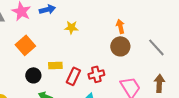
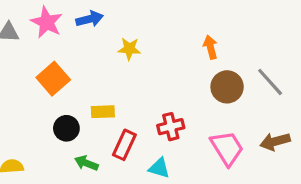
brown circle: (120, 46) -> (227, 87), moved
red rectangle: (73, 76) -> (124, 145), moved
brown arrow: (159, 83) -> (275, 142), turned -108

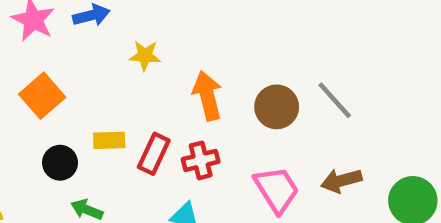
orange arrow: (210, 47) -> (207, 96), moved, size x1.5
red rectangle: (124, 145) -> (154, 154), moved

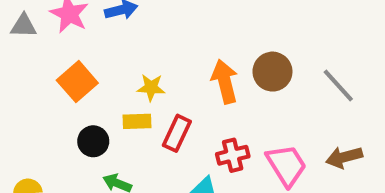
yellow star: (145, 56) -> (151, 88), moved
brown circle: (277, 107) -> (272, 72), moved
red cross: (201, 160) -> (233, 155), moved

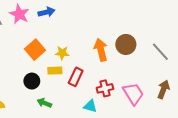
orange square: (77, 82) -> (35, 50), moved
brown arrow: (344, 157) -> (163, 89), turned 126

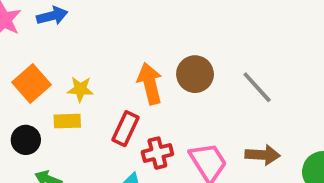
red rectangle: (76, 77) -> (125, 129), moved
brown arrow: (163, 89) -> (263, 155), turned 72

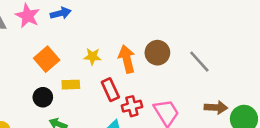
yellow star: (80, 89) -> (92, 57), moved
red rectangle: (125, 129) -> (110, 90), turned -50
brown arrow: (263, 155) -> (216, 107), moved

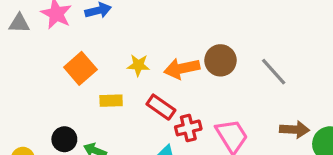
orange arrow: (127, 59) -> (182, 68), turned -88
red rectangle: (110, 90) -> (161, 107), turned -30
black circle: (43, 97) -> (64, 139), moved

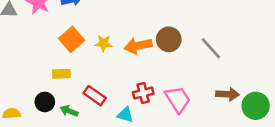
orange square: (80, 68) -> (72, 39), moved
yellow rectangle: (111, 101) -> (61, 74), moved
red rectangle: (161, 107) -> (95, 96), moved

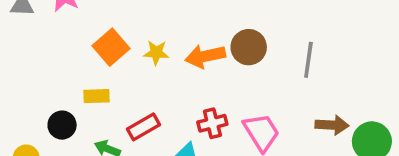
gray line: (211, 48) -> (308, 60), turned 50
red rectangle: (95, 96) -> (144, 127), turned -65
black circle: (45, 102) -> (62, 125), moved

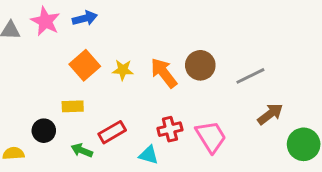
orange arrow: (205, 56) -> (164, 73), turned 64
gray line: (308, 60) -> (250, 76), turned 56
brown arrow: (332, 125) -> (270, 114), moved, turned -40

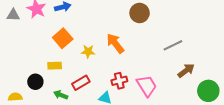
brown circle: (200, 65) -> (140, 13), moved
yellow star: (123, 70) -> (88, 51), moved

